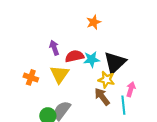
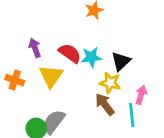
purple arrow: (54, 48) -> (35, 48), moved
red semicircle: (74, 56) -> (70, 53), turned 48
black triangle: (115, 63) -> (121, 61), size x0.7

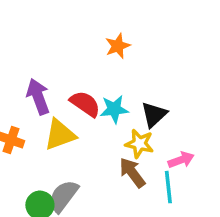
purple arrow: (35, 48) -> (38, 97), size x1.4
yellow triangle: (51, 76) -> (60, 135), turned 35
pink arrow: (141, 95) -> (181, 160), turned 54

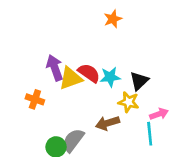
orange star: (118, 46) -> (113, 19), moved
yellow triangle: (60, 135) -> (71, 78), moved
brown arrow: (132, 173) -> (107, 123), moved, turned -70

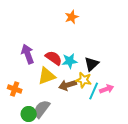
yellow triangle: (71, 78) -> (47, 76), moved
orange cross: (35, 99) -> (15, 89), moved
brown arrow: (107, 123) -> (68, 85), moved
cyan line: (150, 134) -> (94, 91), moved, turned 30

